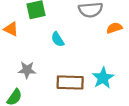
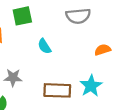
orange semicircle: (114, 28) -> (103, 50), moved

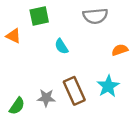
gray star: (13, 78) -> (46, 98), moved
brown rectangle: (57, 90) -> (74, 91), turned 64

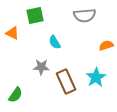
gray star: (46, 98) -> (41, 67), moved

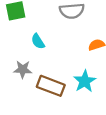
brown rectangle: (66, 82) -> (51, 86), turned -45

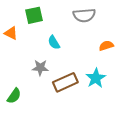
brown rectangle: (51, 86) -> (65, 82), turned -45

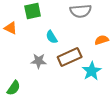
brown rectangle: (65, 82) -> (70, 57), moved

